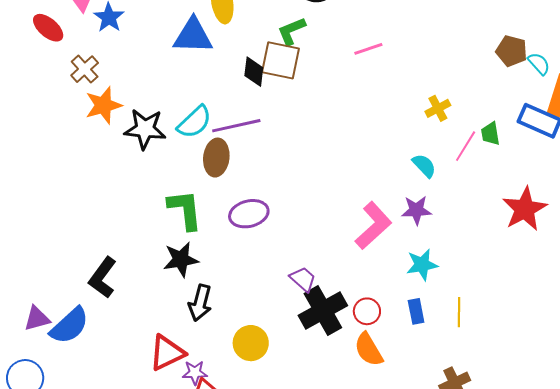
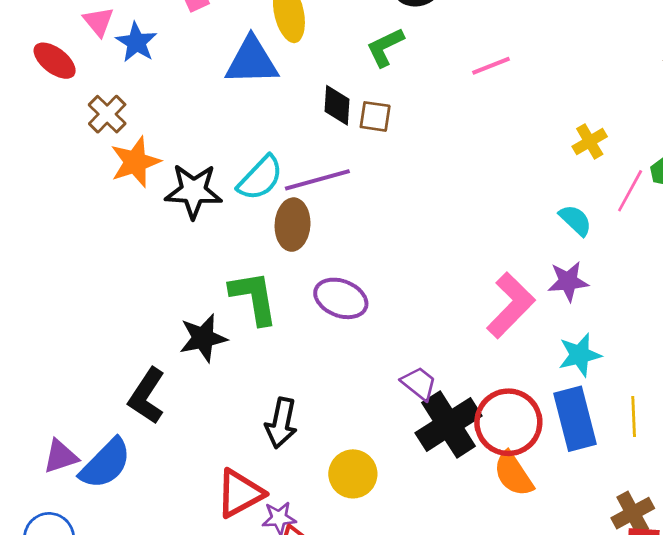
brown square: (281, 60) -> (375, 116), moved, size x0.6
purple ellipse: (249, 214) -> (341, 298), turned 39
black star: (181, 260) -> (203, 338), moved
red circle: (367, 311) -> (508, 422), size x1.8
blue rectangle: (416, 311) -> (575, 419), size x1.8

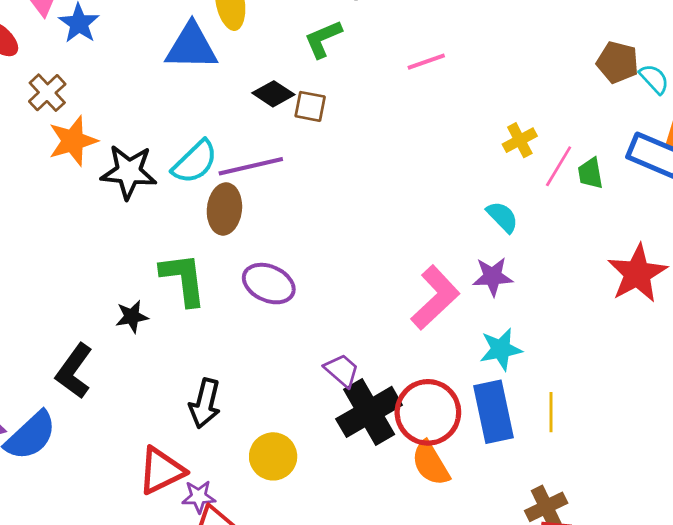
black diamond: (337, 105) -> (273, 94), turned -63
pink line: (630, 191) -> (559, 166), moved
black star: (203, 338) -> (132, 317), size x0.7

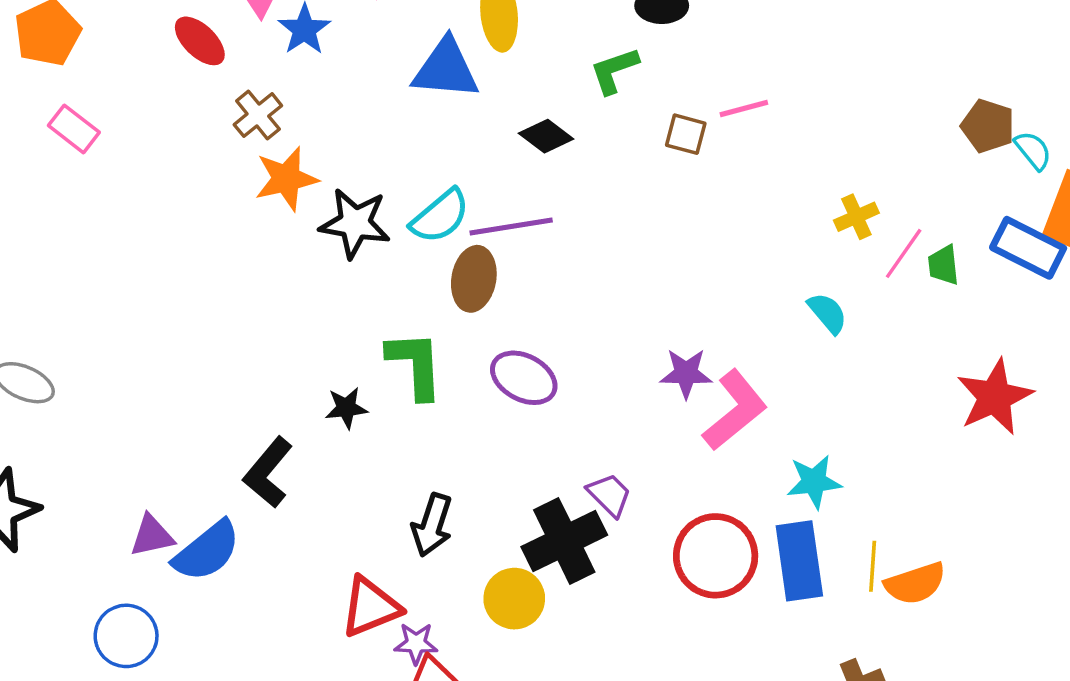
brown square: (310, 106) -> (686, 134), moved
purple star: (493, 277) -> (686, 373), moved
black cross: (369, 412) -> (564, 541), moved
orange semicircle: (431, 463) -> (915, 583), moved, turned -81

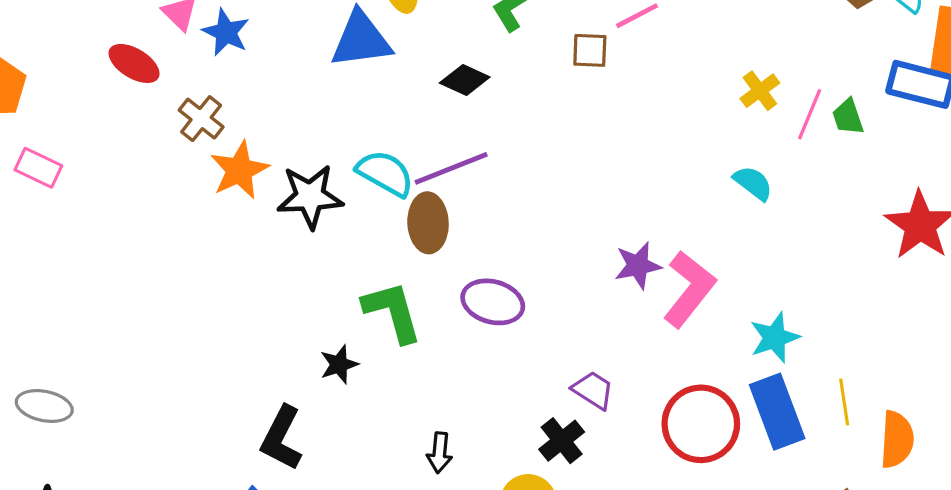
cyan semicircle: (440, 216) -> (385, 173), turned -98
black arrow: (432, 525) -> (439, 453), size x0.7
black cross: (564, 541) -> (562, 441), size x0.6
orange semicircle: (915, 583) -> (897, 439), moved, turned -56

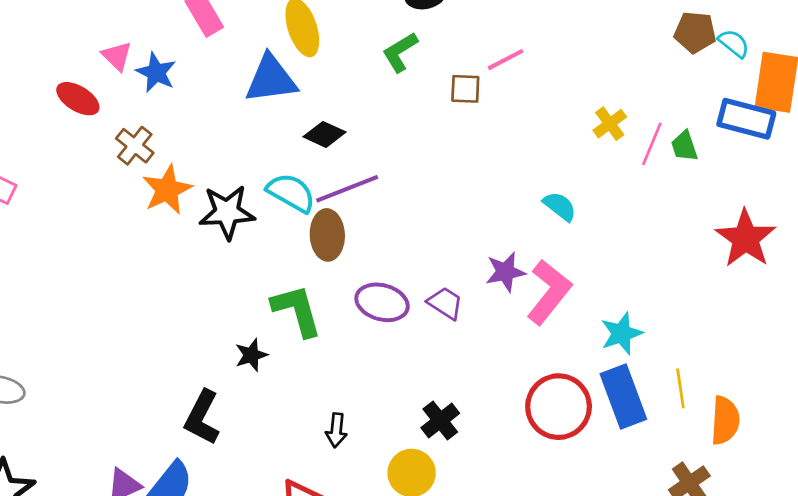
black diamond: (465, 80) -> (325, 134), moved
cyan semicircle: (753, 183) -> (560, 206), moved
purple trapezoid: (593, 390) -> (445, 303), moved

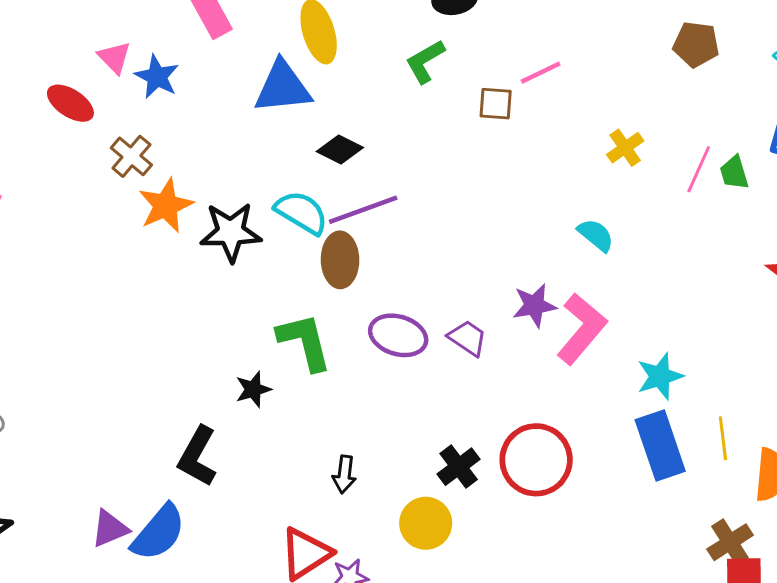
brown pentagon: (695, 32) -> (696, 44), moved
yellow cross: (610, 124) -> (625, 148), moved
red circle: (559, 407) -> (536, 460), moved

